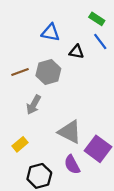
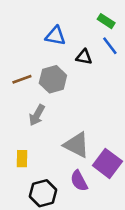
yellow rectangle: (20, 144) -> (22, 159), turned -49

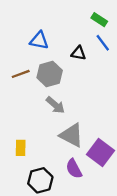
blue triangle: (55, 36) -> (39, 40), moved
gray arrow: (37, 115) -> (55, 105), moved, turned -78

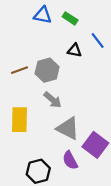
green rectangle: (99, 20) -> (70, 18), moved
blue triangle: (39, 40) -> (43, 15), moved
yellow rectangle: (21, 148) -> (20, 120), moved, size x1.6

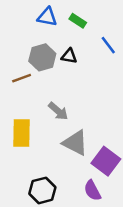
black triangle: (75, 50) -> (69, 56), moved
gray hexagon: (47, 70) -> (42, 57), moved
purple semicircle: (70, 160) -> (92, 190), moved

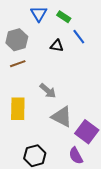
blue triangle: (47, 17) -> (39, 14), turned 48
blue line: (108, 45) -> (79, 37), moved
gray hexagon: (42, 57) -> (17, 40), moved

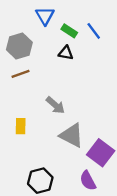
green rectangle: (64, 17) -> (69, 31), moved
blue line: (79, 37) -> (94, 31), moved
yellow rectangle: (18, 109) -> (21, 126), size x0.6

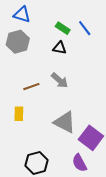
blue triangle: (45, 16) -> (22, 15), moved, turned -42
brown line: (21, 74) -> (31, 87), moved
gray arrow: (55, 105) -> (60, 80), moved

